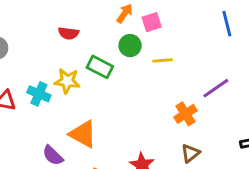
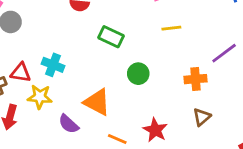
green circle: (130, 46) -> (138, 74), moved
yellow star: (67, 81) -> (40, 97), moved
orange cross: (185, 114) -> (196, 79), turned 30

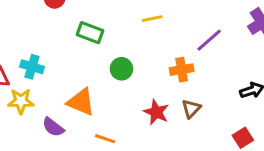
red star: (155, 130) -> (156, 112), moved

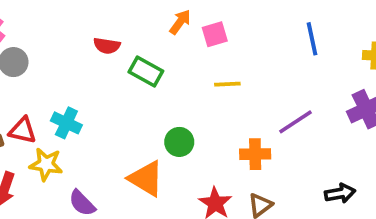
green rectangle: (90, 33) -> (146, 72), moved
orange triangle: (81, 102) -> (146, 179), moved

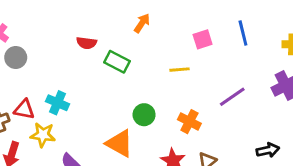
pink square: (215, 34) -> (203, 39), moved
orange cross: (255, 154) -> (189, 122), moved, turned 30

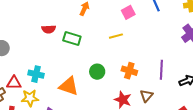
purple line: (232, 97) -> (161, 70), moved, turned -42
orange triangle: (120, 143) -> (69, 86), moved

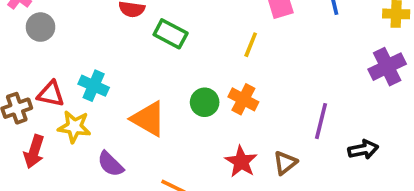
yellow line: (116, 36) -> (251, 45), turned -64
orange cross: (129, 71) -> (243, 99), moved

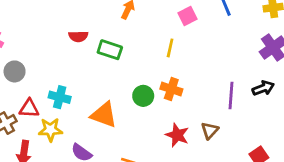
gray circle: (40, 27) -> (15, 71), moved
black arrow: (363, 150) -> (263, 88), moved

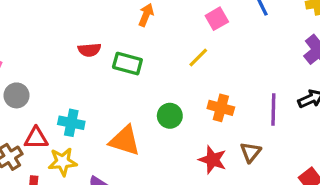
yellow line: (170, 48) -> (198, 57), turned 36
orange cross: (171, 89) -> (221, 108), moved

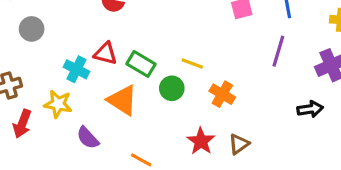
yellow line: (198, 57) -> (192, 64), moved, turned 50
green rectangle: (127, 64) -> (141, 64), moved
purple line: (273, 110) -> (278, 51), moved
red triangle: (36, 138) -> (105, 53), moved

